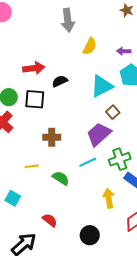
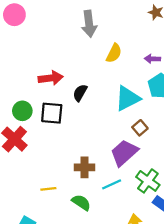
black semicircle: (60, 81) -> (80, 93), turned -35
brown cross: (52, 137) -> (85, 167), moved
green cross: (120, 159) -> (148, 181), turned -35

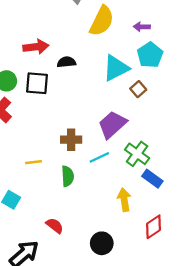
yellow semicircle: (114, 53) -> (102, 21), size x1.5
black semicircle: (80, 93) -> (66, 62), turned 54
brown square: (140, 128) -> (138, 89), moved
green semicircle: (81, 202) -> (68, 176), turned 54

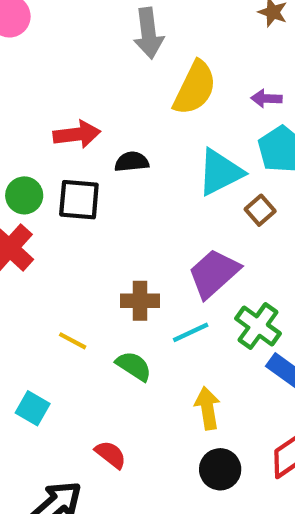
yellow line: (33, 162) -> (73, 341), turned 35
green semicircle: (68, 176) -> (134, 366), turned -54
yellow arrow: (124, 200) -> (207, 408), moved
black circle: (102, 243) -> (220, 469), moved

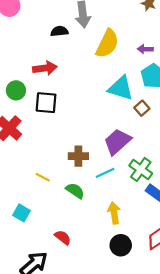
black semicircle: (132, 162) -> (59, 31), moved
cyan triangle: (220, 172) -> (121, 88), turned 44
green circle: (24, 195) -> (16, 90), moved

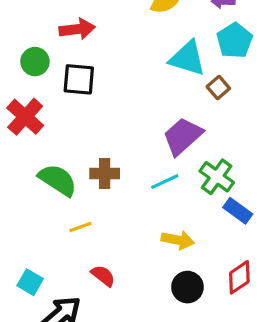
brown cross: (78, 156) -> (105, 173), moved
yellow line: (43, 177) -> (80, 227), moved, turned -48
green semicircle: (75, 191) -> (58, 180), moved, size x1.4
cyan square: (22, 213) -> (30, 282), moved
yellow arrow: (114, 213) -> (178, 240), turned 110

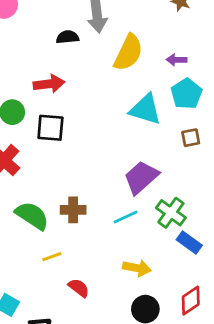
brown square: (218, 88) -> (191, 138), moved, turned 30
red semicircle: (103, 276) -> (79, 288), moved

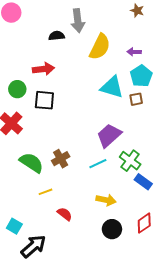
brown square: (191, 138) -> (136, 99), moved
brown cross: (73, 210) -> (61, 159), turned -30

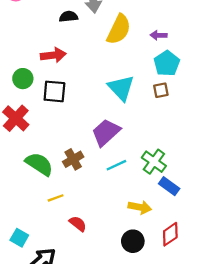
cyan triangle: (112, 87) -> (121, 88), moved, turned 30
purple trapezoid: (109, 135) -> (106, 132), moved
yellow arrow: (106, 200) -> (140, 207), moved

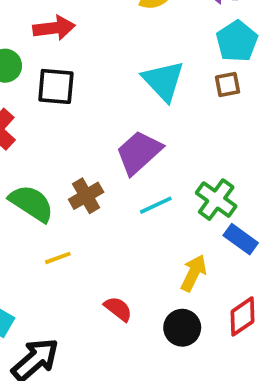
yellow arrow: (140, 207) -> (194, 273), turned -75
red semicircle: (78, 224) -> (118, 309), moved

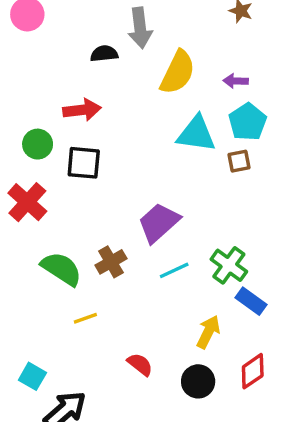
cyan triangle: (163, 81) -> (196, 134), moved, turned -39

